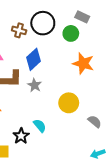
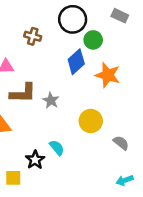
gray rectangle: (82, 17) -> (120, 16), moved
black circle: (43, 23) -> (73, 19), moved
blue diamond: (34, 59) -> (76, 62), moved

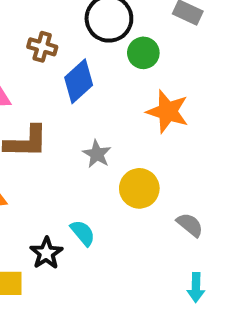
blue diamond: (76, 62) -> (79, 81), moved
gray star: (51, 100) -> (97, 154), moved
cyan arrow: (125, 180) -> (196, 287), turned -70

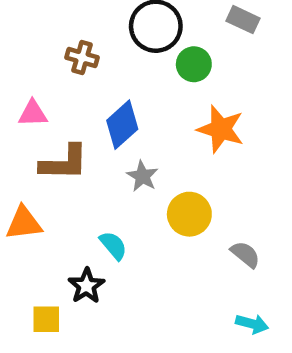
blue diamond: (79, 81) -> (122, 125), moved
cyan semicircle: (83, 233) -> (113, 245), moved
cyan arrow: (196, 287) -> (252, 324), turned -76

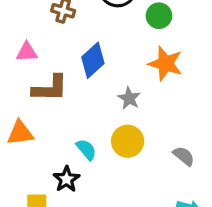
green circle: (194, 64) -> (159, 16), moved
gray star: (142, 176) -> (129, 98), moved
yellow circle: (189, 214) -> (128, 141), moved

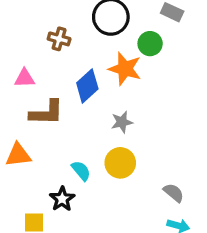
orange star: (166, 64) -> (125, 69), moved
gray star: (129, 98) -> (122, 122), turned 30
gray semicircle: (184, 156) -> (174, 193), moved

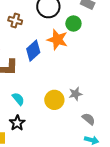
gray star: (122, 122) -> (75, 94), moved
cyan semicircle: (81, 171) -> (18, 99), moved

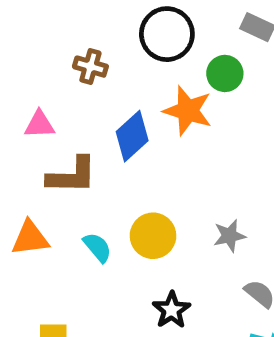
yellow circle: (54, 100) -> (153, 236), moved
black star: (17, 123) -> (172, 310), moved

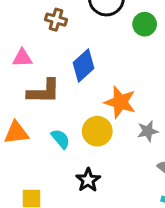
orange star: (188, 111) -> (120, 102), moved
black star: (172, 310) -> (88, 180), moved

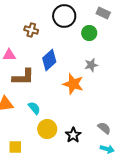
yellow circle: (97, 131) -> (47, 129), moved
gray star: (148, 131) -> (91, 65), moved
black star: (88, 180) -> (73, 135), moved

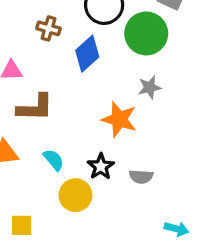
green circle: (89, 33) -> (146, 33), size x1.6
blue diamond: (49, 60) -> (87, 54), moved
gray semicircle: (104, 128) -> (141, 177), moved, turned 144
black star: (73, 135) -> (101, 167), moved

